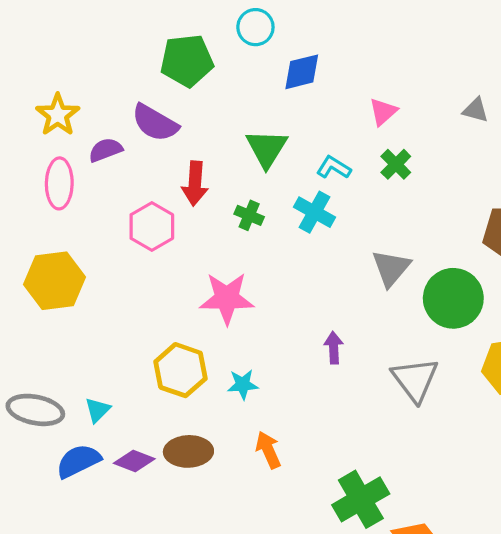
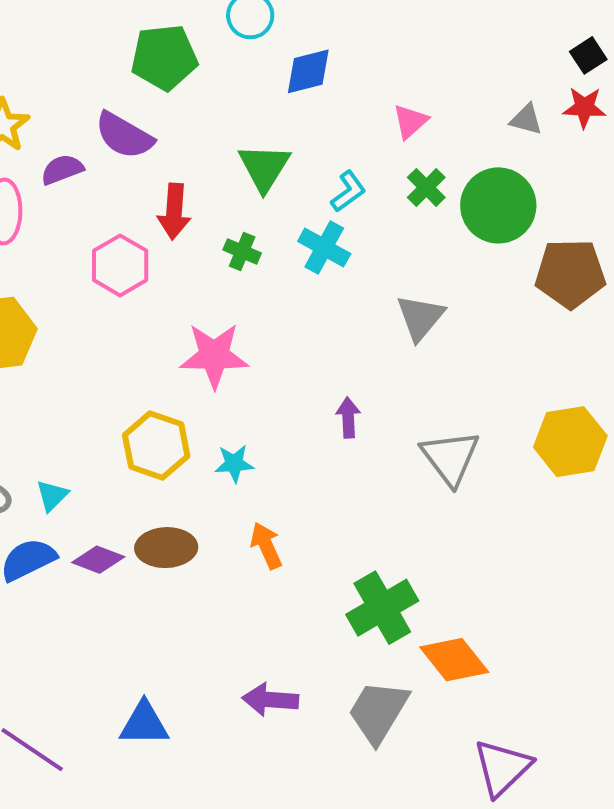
cyan L-shape: (334, 167) -> (348, 191), turned 112
green circle: (453, 298) -> (498, 205), moved

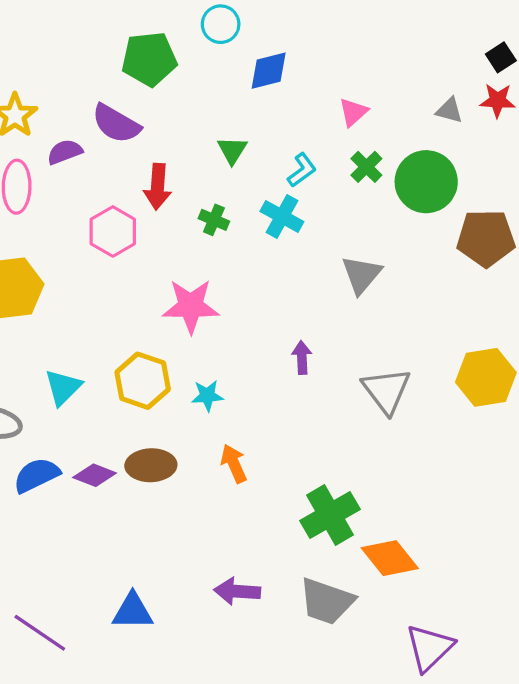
green triangle: (264, 167) -> (232, 150), size x0.7
cyan triangle: (52, 496) -> (63, 387), moved, size x1.4
gray trapezoid: (378, 712) -> (327, 601), turned -102

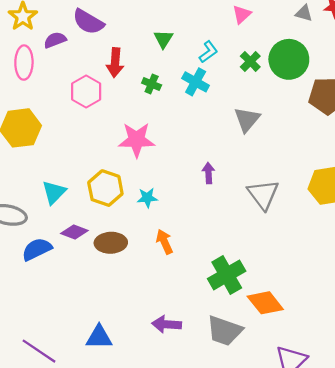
green cross: (366, 167) -> (250, 61), moved
purple diamond: (95, 475) -> (74, 232), moved

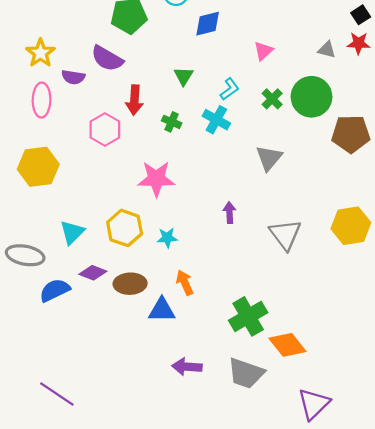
purple semicircle: (55, 40) -> (73, 77), turned -150
blue triangle: (99, 337) -> (162, 310), moved

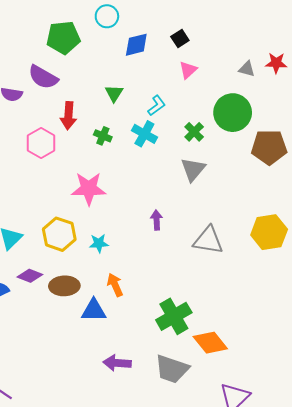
black square: (361, 15) -> (180, 39), moved
green cross: (272, 99) -> (194, 132), moved
gray triangle: (285, 234) -> (208, 240), turned -44

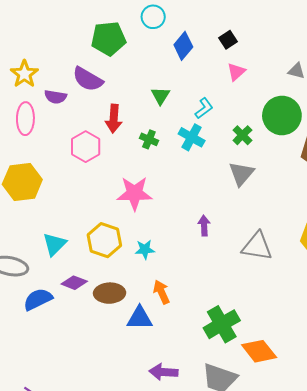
blue diamond: (136, 45) -> (183, 46), turned -36

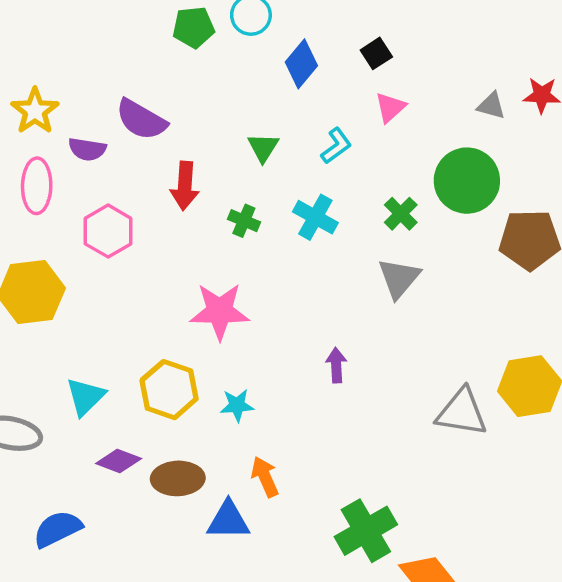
green pentagon: (108, 39) -> (193, 27), moved, size x0.7
cyan L-shape: (204, 108) -> (336, 146), moved
pink hexagon: (86, 147) -> (108, 231), moved
gray triangle: (257, 246) -> (462, 412), moved
blue semicircle: (38, 299) -> (58, 529), moved

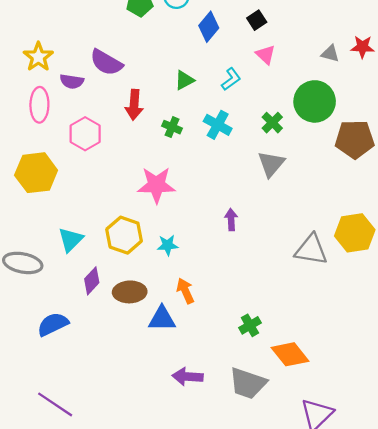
pink triangle: (390, 107) -> (266, 55), turned -35
green triangle: (263, 147) -> (184, 80), turned 30
purple diamond: (119, 461) -> (92, 281), turned -68
green cross: (366, 531) -> (250, 325), size x0.6

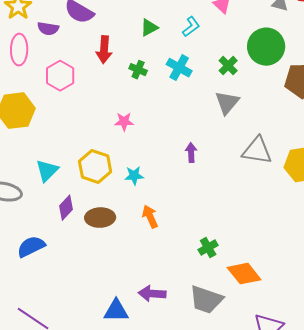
pink star: (156, 185) -> (124, 122), size x0.6
gray triangle: (311, 250) -> (257, 151), moved
blue triangle: (162, 319) -> (116, 311), moved

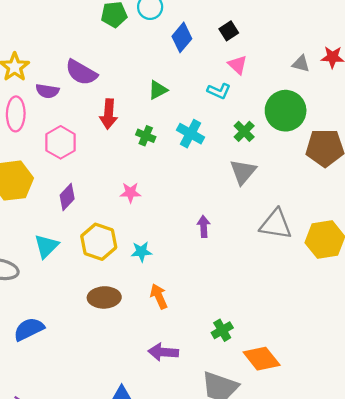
cyan L-shape: (191, 27) -> (219, 91), moved, turned 60
purple diamond: (66, 208) -> (67, 197), moved
purple arrow: (152, 294) -> (163, 352), moved

